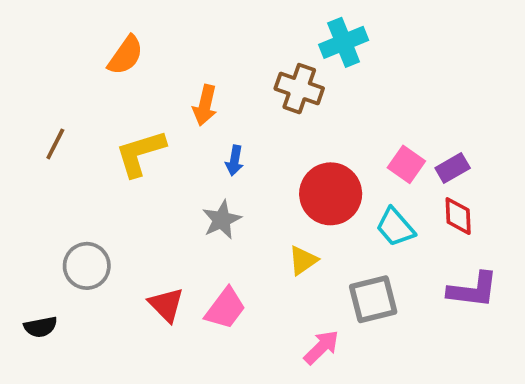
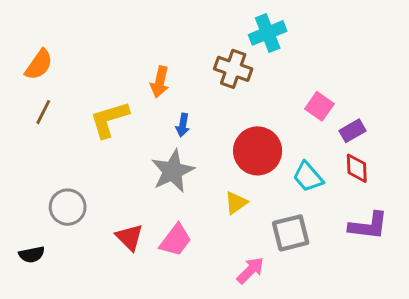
orange semicircle: (126, 55) -> (39, 65), moved
pink square: (406, 164) -> (319, 106), moved
gray star: (222, 220) -> (173, 171), size x1.4

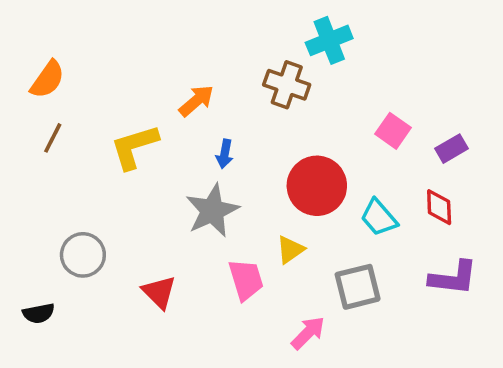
orange arrow: (160, 82) -> (196, 101), turned -144
purple rectangle: (353, 131) -> (452, 149), moved
pink trapezoid: (176, 240) -> (246, 280), moved, turned -54

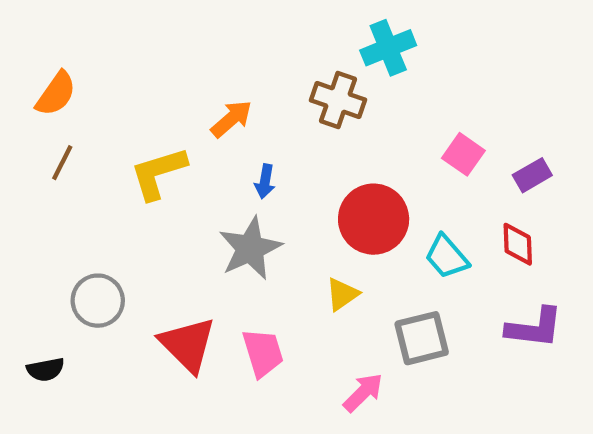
pink trapezoid: (246, 280) -> (263, 353), moved
red triangle: (159, 292) -> (188, 344), size x1.4

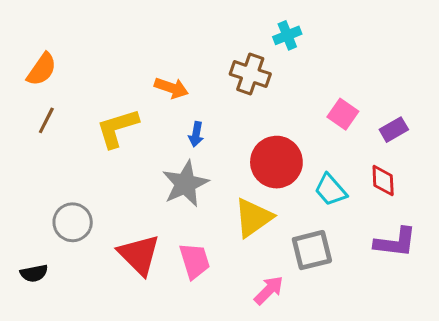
cyan cross: (388, 48) -> (287, 35), size x0.7
orange arrow: (231, 119) -> (171, 88), turned 60
yellow triangle: (342, 294) -> (253, 218), size x1.6

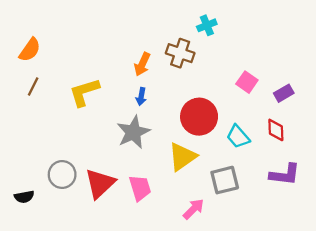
orange arrow: (171, 88) -> (142, 64), moved, turned 95
gray circle: (73, 222) -> (62, 175), moved
red triangle: (139, 255) -> (100, 183), turned 32

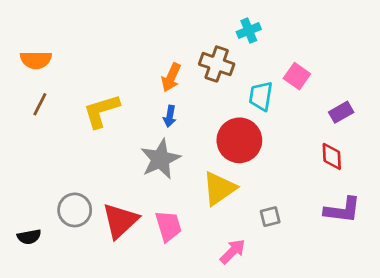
orange semicircle: (30, 50) -> (36, 60), turned 55
pink square: (247, 82) -> (297, 76), moved
cyan trapezoid: (238, 137) -> (261, 96), moved, turned 50
gray square: (225, 180) -> (270, 217), size x0.6

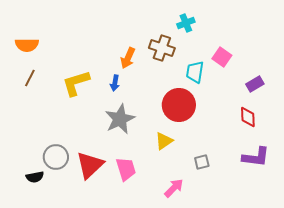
blue arrow: (170, 116) -> (115, 83), moved
yellow triangle: (219, 189) -> (164, 141), size x0.7
black semicircle: (29, 237) -> (35, 177), moved

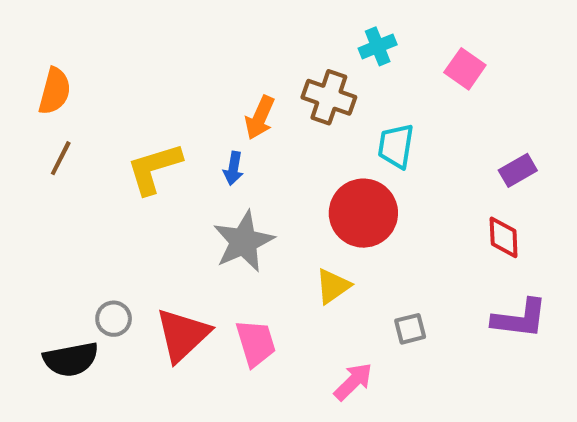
orange semicircle: (27, 45) -> (55, 91), turned -75
pink square: (222, 57) -> (465, 69), moved
gray circle: (56, 157) -> (114, 319), size x0.7
black semicircle: (35, 177) -> (71, 359), size x1.5

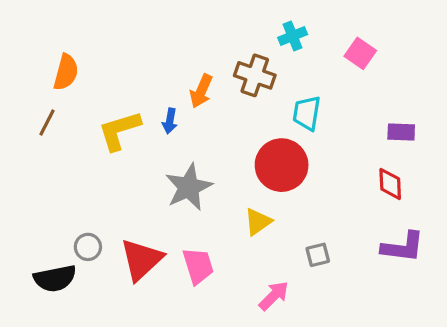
orange semicircle: (55, 91) -> (66, 72), moved
blue arrow: (233, 168) -> (170, 121), moved
purple rectangle: (518, 170) -> (401, 132), turned 32

